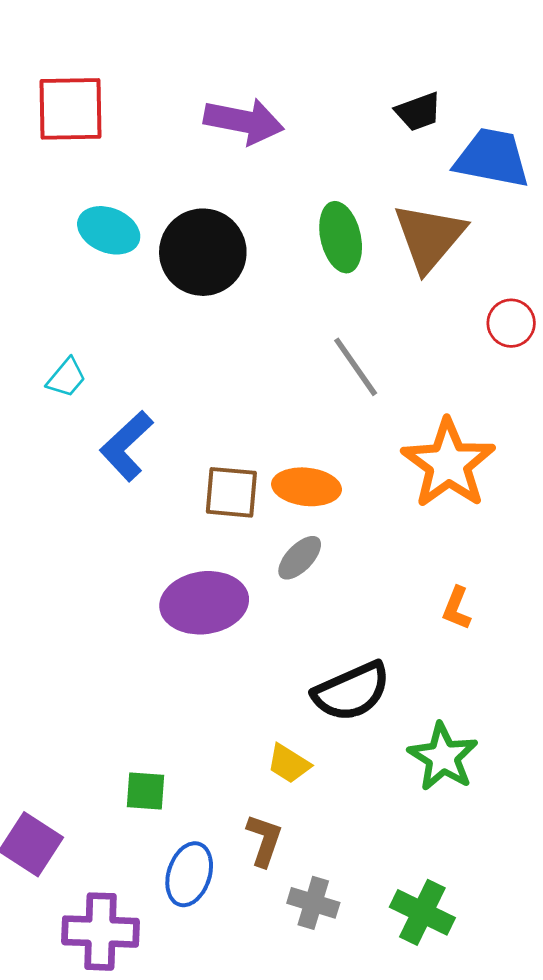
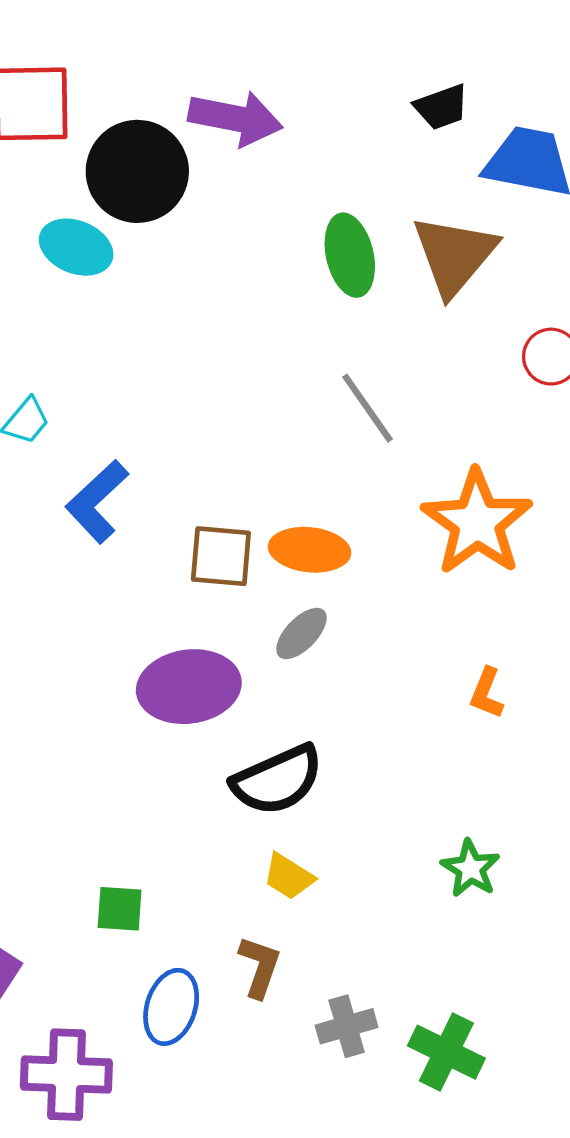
black circle: (203, 252) -> (137, 171), moved
black semicircle: (352, 691) -> (277, 780), moved
green star: (443, 757) -> (471, 869), size x0.7
gray cross: (313, 903) -> (347, 1026), moved, turned -33

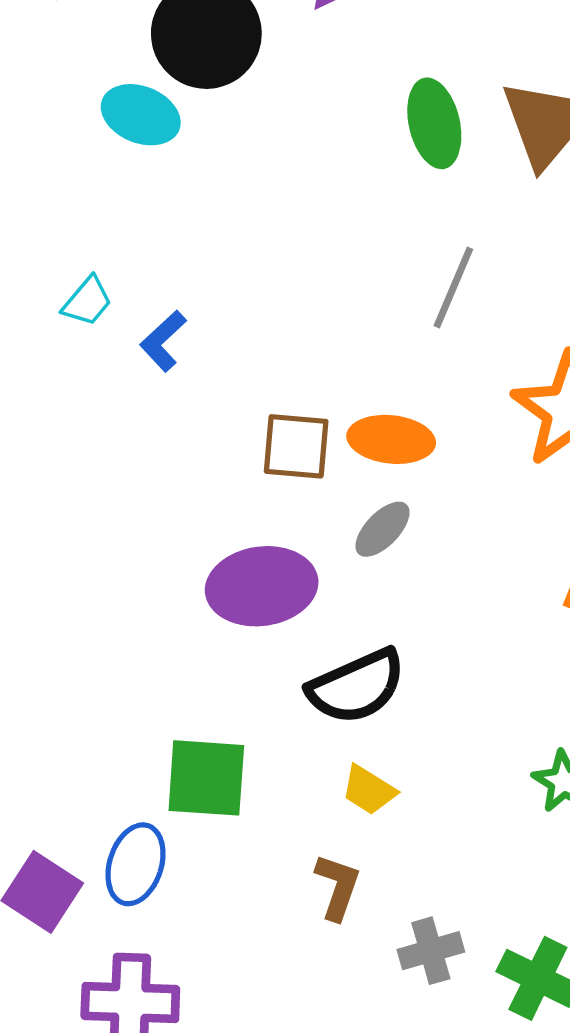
gray line: (367, 408) -> (453, 287), turned 58
blue L-shape: (97, 501) -> (163, 341), moved, size x0.7
green square: (120, 909) -> (206, 778), moved, size x1.6
blue ellipse: (171, 1007) -> (136, 864), moved

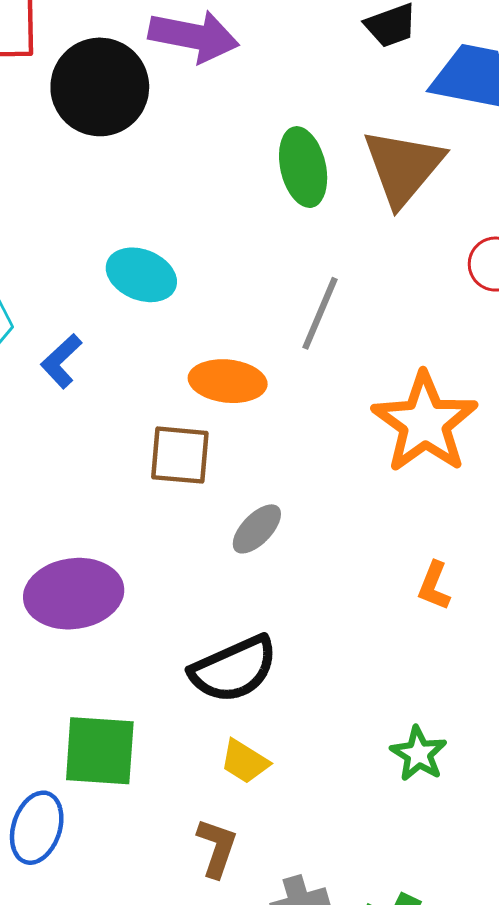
cyan ellipse: (141, 115) -> (141, 275), moved
orange ellipse: (391, 439) -> (228, 381), moved
purple ellipse: (262, 586) -> (74, 594), moved

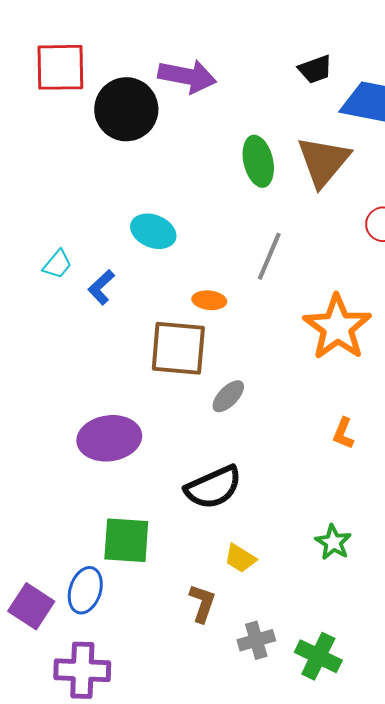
orange ellipse: (228, 381) -> (209, 300), size x0.7
brown square: (180, 455) -> (178, 348), size x1.4
yellow trapezoid: (245, 761) -> (240, 558), moved

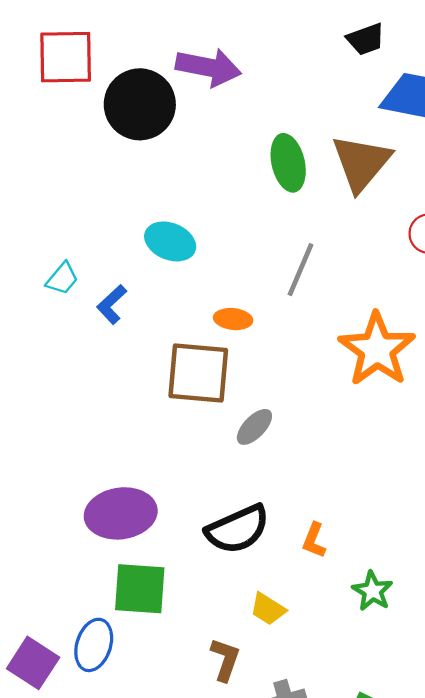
black trapezoid: (315, 69) -> (366, 39), moved
orange L-shape: (343, 433) -> (314, 540), moved
purple ellipse: (109, 438) -> (121, 513), moved

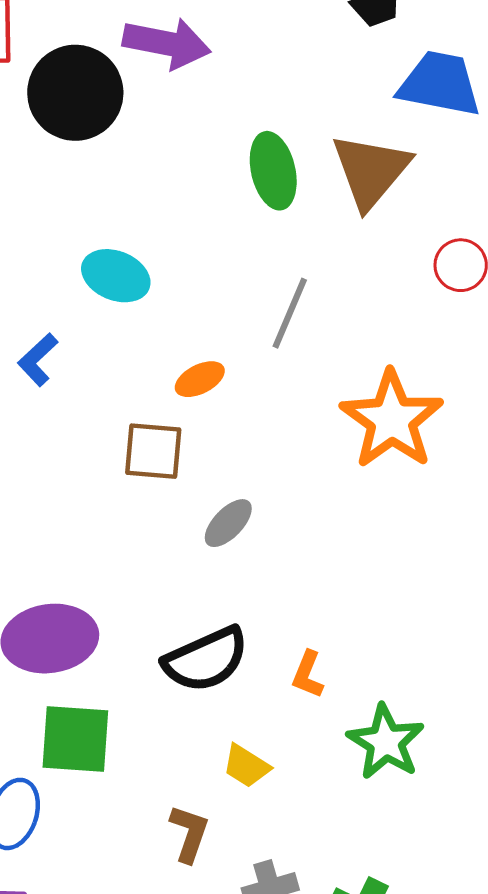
orange ellipse: (233, 319) -> (200, 379), turned -33
brown square: (198, 373) -> (153, 451), size x0.7
green star: (372, 591) -> (386, 742), size x1.4

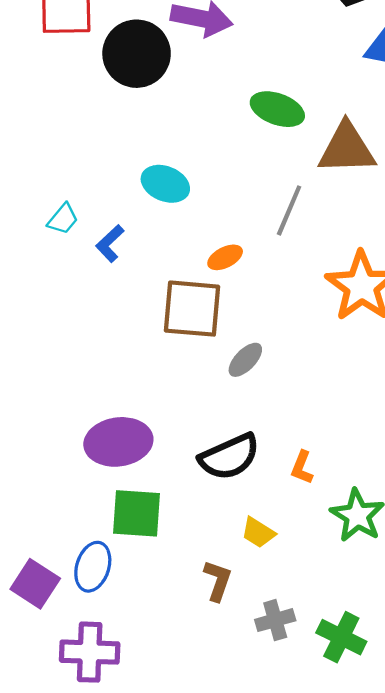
green ellipse: (273, 171) -> (277, 109), turned -57
brown triangle: (371, 171) -> (347, 149), moved, turned 48
brown square: (153, 451) -> (192, 309), size x1.4

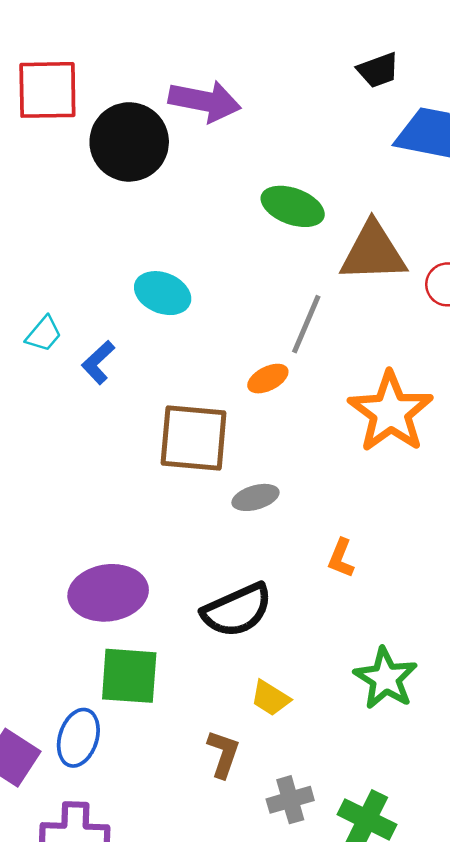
orange ellipse: (225, 257) -> (268, 379), moved
gray ellipse: (245, 360) -> (255, 497), turned 30
orange L-shape: (302, 468) -> (341, 558), moved

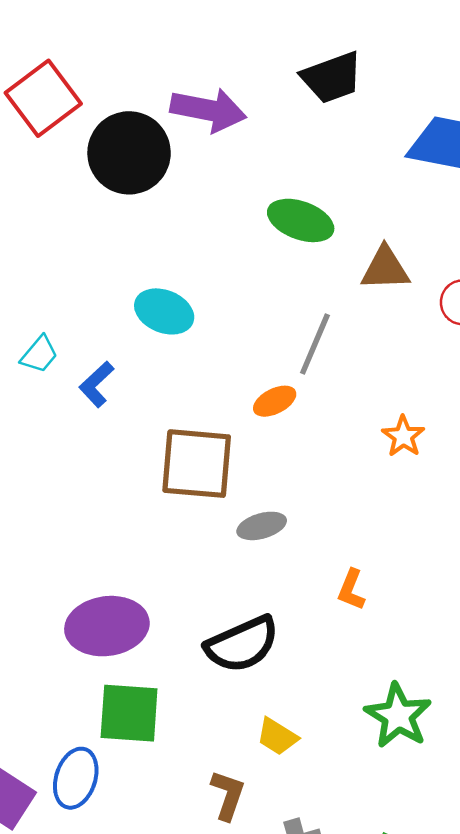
black trapezoid: (378, 70) -> (332, 77), moved, size x1.4
red square: (47, 90) -> (43, 98), turned -36
brown triangle: (373, 252) -> (385, 269), size x0.7
orange star: (391, 412) -> (403, 436), size x0.5

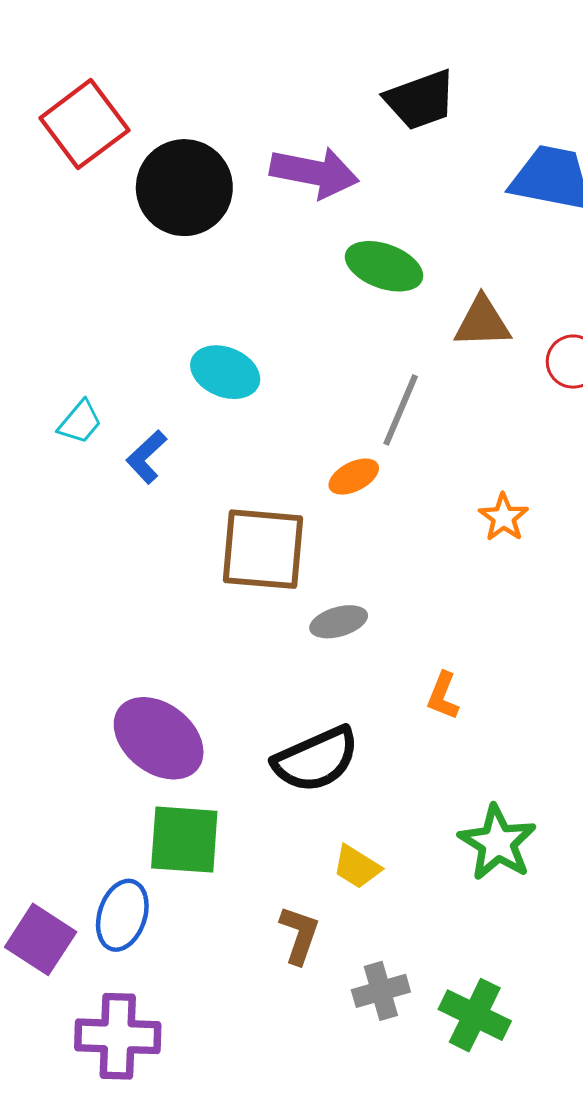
purple arrow: (208, 110) -> (314, 172), moved
purple ellipse: (107, 626) -> (159, 738), turned 46

